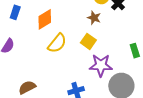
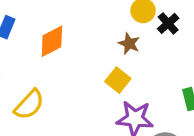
yellow semicircle: (57, 43) -> (29, 105), moved

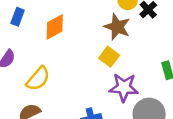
brown star: (129, 44) -> (117, 27), size x1.5

